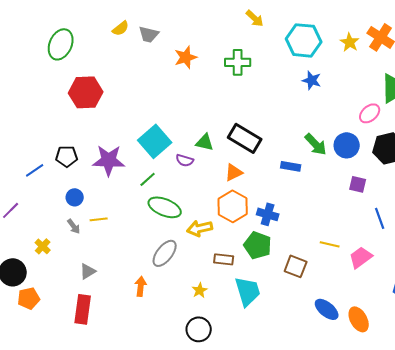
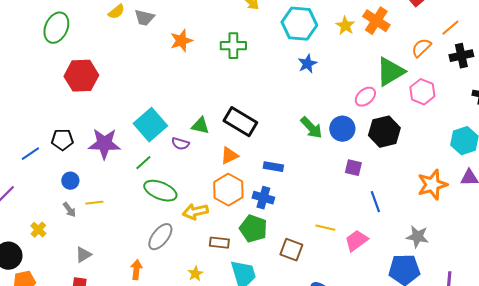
blue star: (312, 80) -> (307, 64), turned 30
blue rectangle: (291, 166) -> (273, 167), moved

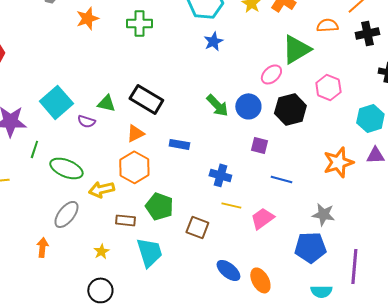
orange semicircle: (421, 48) -> (327, 25), turned 40
pink hexagon: (422, 92) -> (328, 87), moved
green line: (143, 163) -> (34, 149), moved, turned -30
blue cross: (263, 198) -> (220, 175), moved
blue line: (375, 202) -> (281, 179), turned -55

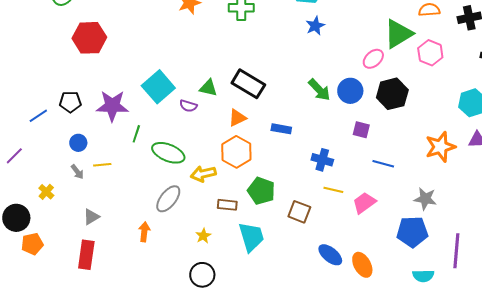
pink hexagon: (328, 87) -> (430, 53), moved

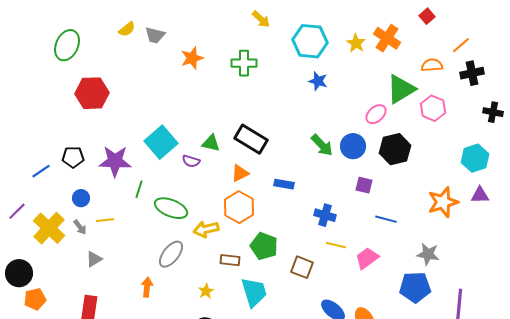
blue star: (315, 26) -> (318, 81), turned -30
yellow cross: (46, 192) -> (49, 228), moved, size x2.0
gray triangle: (91, 217) -> (94, 259), moved

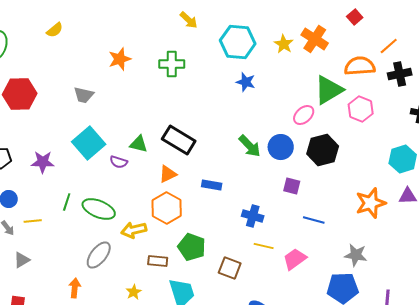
gray trapezoid: (155, 35) -> (84, 95), moved
orange semicircle: (432, 65) -> (360, 66), size x1.4
purple star: (115, 161) -> (43, 162), size x0.7
green line: (139, 189) -> (67, 202), moved

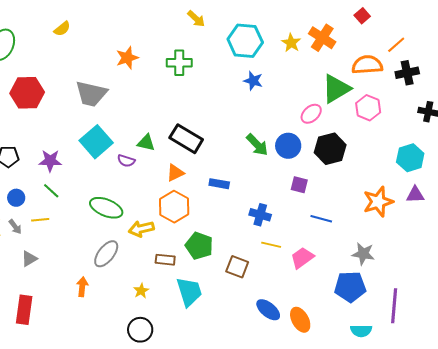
gray trapezoid: (84, 95) -> (91, 94), size x1.6
green line: (67, 202) -> (51, 191), moved, turned -66

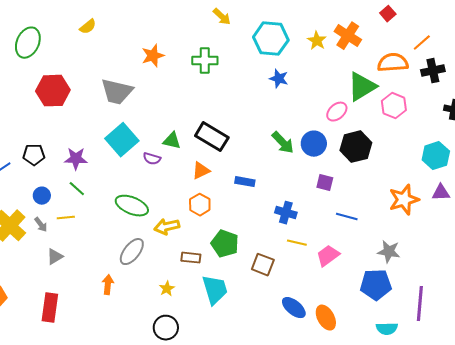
orange hexagon: (174, 207) -> (200, 205), size x0.7

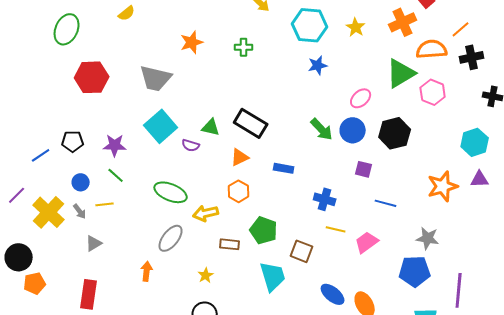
orange cross: (348, 36) -> (403, 22), moved, turned 32
green cross: (205, 61) -> (244, 47), size x0.7
blue star: (279, 79) -> (318, 65), turned -30
pink ellipse: (337, 112) -> (361, 98), moved
cyan trapezoid: (215, 290) -> (273, 276), moved

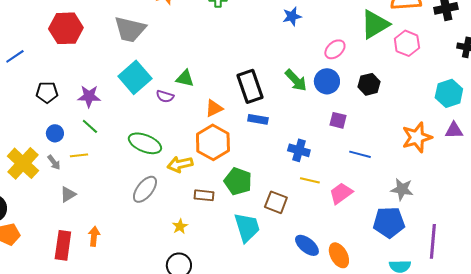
black rectangle: (251, 123) -> (250, 86), moved, turned 40
black hexagon: (395, 133) -> (369, 84), size x0.7
blue line: (41, 155) -> (15, 56), moved
orange hexagon: (239, 191) -> (213, 142), size x1.6
orange arrow: (147, 271) -> (94, 236), moved

